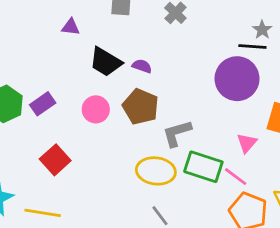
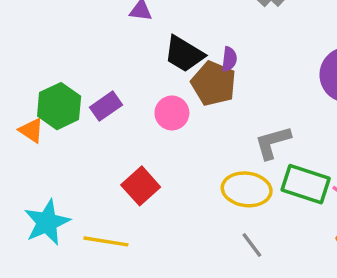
purple semicircle: (142, 66) -> (229, 59), turned 78
brown pentagon: (141, 107) -> (214, 83), moved
red square: (55, 160) -> (141, 186), moved

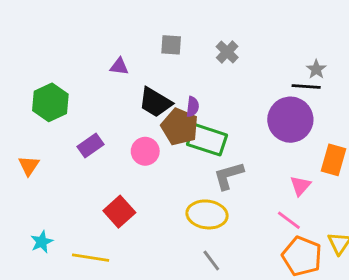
green hexagon: (59, 106) -> (50, 102), moved
orange triangle: (31, 130) -> (29, 166), turned 30
green rectangle: (306, 184) -> (207, 140), moved
cyan star: (47, 222) -> (42, 242), size x0.6

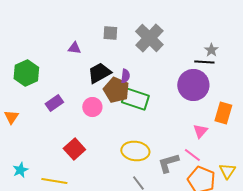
gray cross: (227, 52) -> (149, 38), size x1.8
black trapezoid: (155, 102) -> (99, 73), turned 120
gray L-shape: (229, 176) -> (168, 163), moved

